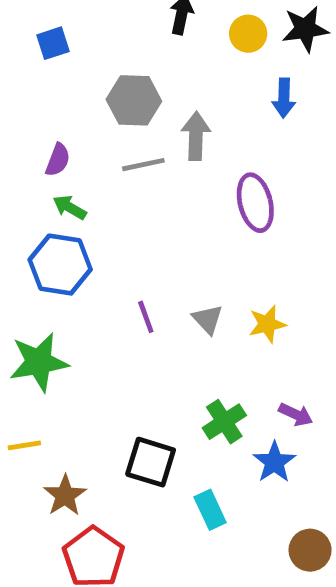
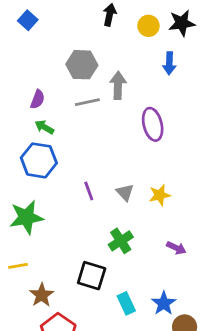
blue square: (53, 43) -> (28, 20), moved, turned -30
green cross: (224, 422) -> (121, 241), moved
blue star: (274, 462) -> (164, 303), moved

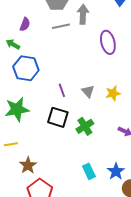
green arrow: (44, 127) -> (13, 44), moved
black square: (92, 276) -> (58, 117), moved

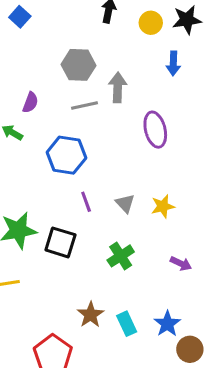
blue hexagon: (26, 68) -> (66, 155), moved
black square: (58, 117) -> (60, 242), moved
brown star: (28, 165) -> (91, 315), moved

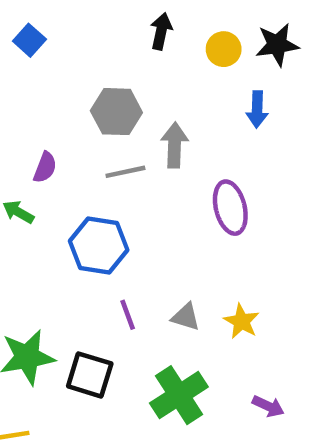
gray triangle: (125, 203) -> (186, 317), turned -30
yellow star: (163, 206) -> (241, 321), turned -30
green cross: (121, 256) -> (179, 395), size x1.4

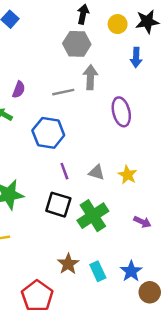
gray hexagon: (116, 112) -> (77, 44), moved
black square: (90, 375) -> (58, 205), moved

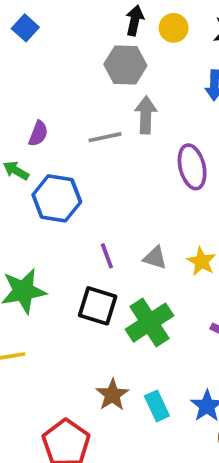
yellow circle: (118, 24) -> (174, 28), moved
blue hexagon: (48, 133) -> (57, 198), moved

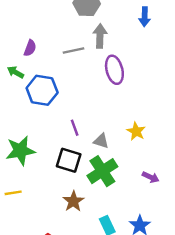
purple ellipse: (192, 167) -> (114, 70), moved
gray triangle: (155, 258) -> (101, 141), moved
brown star: (112, 395) -> (73, 201), moved

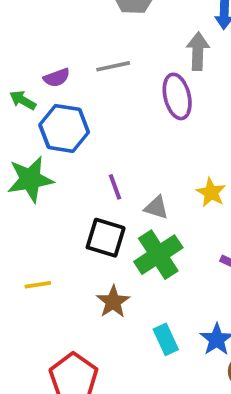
gray arrow: (100, 36) -> (198, 51), moved
purple semicircle: (30, 48) -> (57, 78), moved, turned 49
green star: (20, 151) -> (30, 179), moved
yellow line: (13, 193) -> (38, 285), moved

